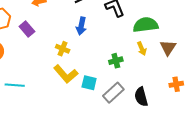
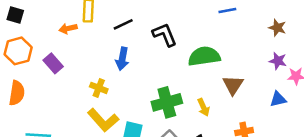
yellow arrow: (142, 49) -> (203, 107), moved
green cross: (116, 61) -> (167, 102), size x1.6

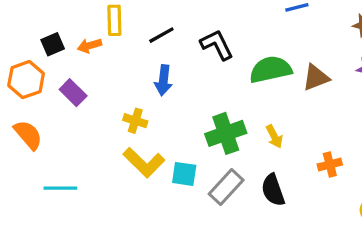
black square: (15, 15) -> (53, 44), moved, turned -36
brown triangle: (233, 85) -> (316, 78), moved, turned 40
orange semicircle: (17, 93) -> (28, 135), turned -45

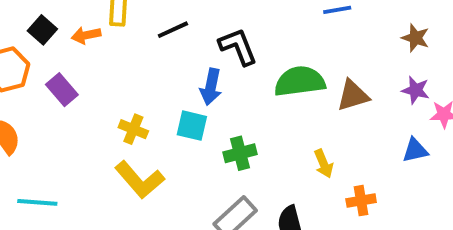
black square: (53, 44) -> (42, 30), turned -30
blue arrow: (163, 80) -> (211, 87), moved
green cross: (226, 133) -> (240, 153), size x0.7
yellow arrow: (274, 136) -> (324, 164), moved
cyan square: (184, 174) -> (192, 126), moved

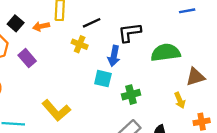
black L-shape: (238, 47) -> (130, 33), turned -75
brown triangle: (353, 95) -> (195, 77), moved
yellow cross: (133, 129) -> (80, 44), moved
yellow L-shape: (140, 180) -> (56, 110), moved

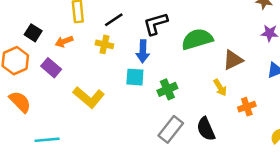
orange arrow: (41, 26) -> (64, 42), moved
yellow L-shape: (56, 110) -> (89, 97), moved

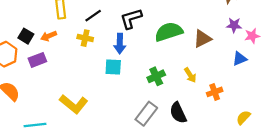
black square: (33, 33) -> (26, 36), moved
brown triangle: (233, 60) -> (202, 39), moved
purple rectangle: (51, 68) -> (37, 60), turned -60
green cross: (167, 89) -> (156, 76), moved
yellow L-shape: (89, 97) -> (74, 104), moved

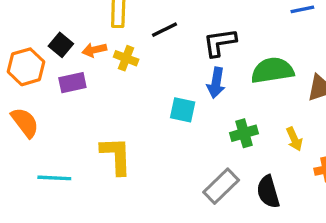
yellow cross: (85, 38) -> (126, 58), moved
blue arrow: (120, 44) -> (216, 83), moved
yellow L-shape: (74, 104) -> (116, 156), turned -140

